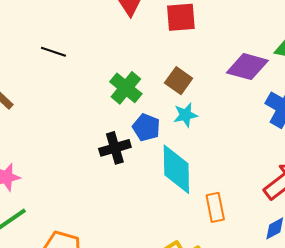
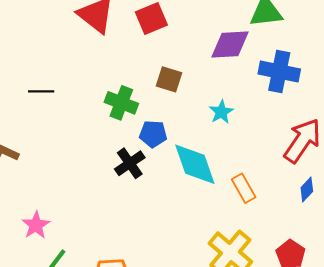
cyan star: (186, 115) -> (221, 112), moved

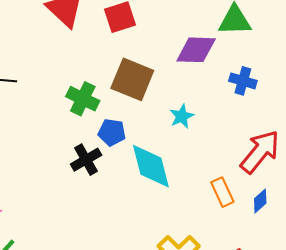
blue cross: (279, 72) -> (243, 81), size x0.7
brown square: (169, 79) -> (132, 79), size x1.6
orange rectangle: (244, 188) -> (222, 192), moved

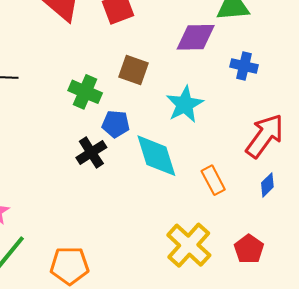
brown square: (132, 79) -> (134, 70), size x0.7
cyan star: (182, 116) -> (185, 104), size x1.5
orange rectangle: (222, 192) -> (213, 180), moved

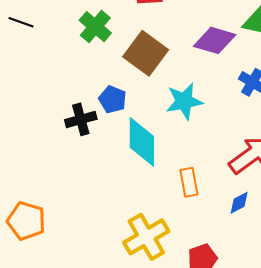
brown square: (134, 70) -> (146, 53), size x1.4
green cross: (85, 92) -> (95, 27), moved

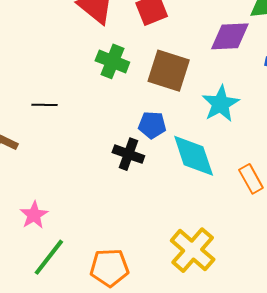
black line: (21, 22) -> (44, 105), moved
black cross: (81, 119) -> (128, 154), turned -36
yellow cross: (146, 237) -> (193, 250), moved

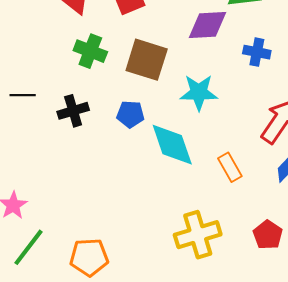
cyan star: (221, 104) -> (199, 92), turned 30
black cross: (128, 154) -> (73, 111), moved, turned -36
yellow cross: (193, 250) -> (198, 235), moved, turned 33

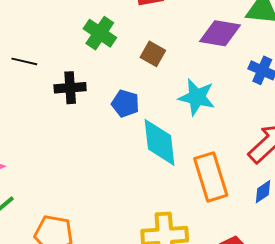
brown square: (147, 60) -> (153, 54), size x0.6
orange rectangle: (230, 167) -> (211, 177), size x1.6

